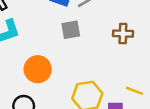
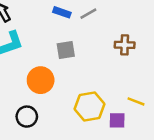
gray square: (71, 30) -> (66, 50), moved

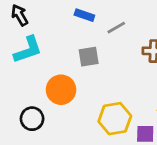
gray line: (88, 14) -> (116, 28), moved
black circle: (27, 117) -> (32, 119), moved

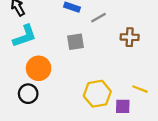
orange circle: (61, 90) -> (39, 68), moved

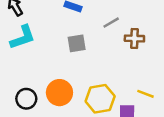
gray line: (99, 18) -> (111, 23), moved
orange circle: (39, 68) -> (59, 93), moved

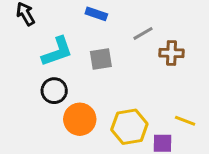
cyan L-shape: (23, 37) -> (57, 52), moved
black circle: (26, 99) -> (54, 91), moved

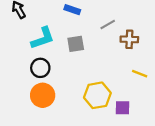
orange circle: (80, 119) -> (43, 95), moved
yellow line: (185, 121) -> (140, 74), moved

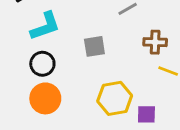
brown cross: (129, 39) -> (155, 42), moved
gray square: (76, 44) -> (94, 46), moved

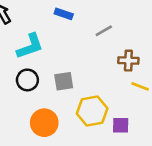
gray square: (94, 46) -> (64, 81), moved
orange circle: (45, 98) -> (44, 123), moved

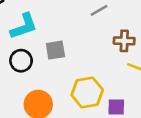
gray square: (64, 81) -> (55, 50), moved

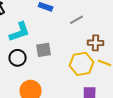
yellow hexagon: (87, 92) -> (82, 64), moved

